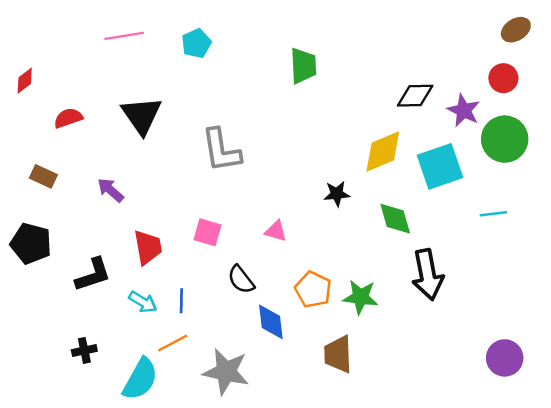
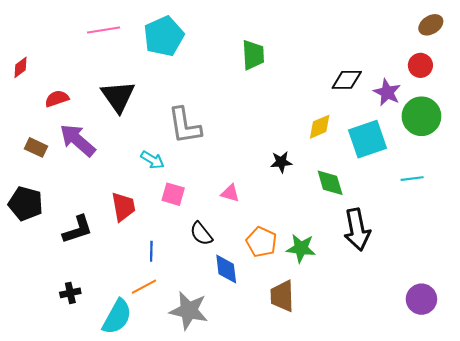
cyan pentagon: (196, 43) -> (164, 36), size x1.6
yellow diamond: (383, 152) -> (320, 127), size x0.7
purple arrow: (110, 190) -> (78, 140), moved, size x1.6
cyan arrow: (143, 302) -> (152, 160), moved

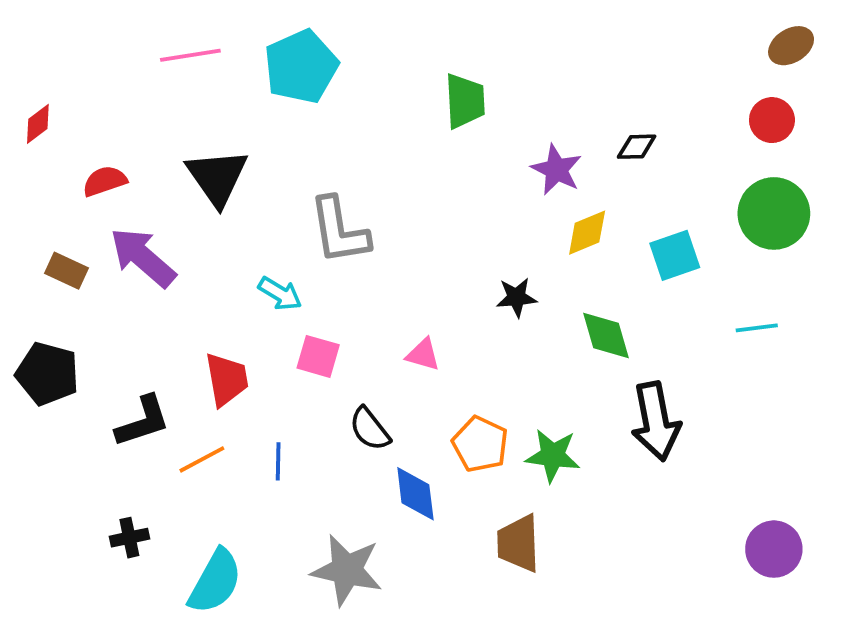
black diamond: (347, 80) -> (637, 147), size x0.7
purple star: (387, 92) -> (557, 170), moved
cyan square: (367, 139) -> (675, 255), size x0.7
orange line: (144, 287) -> (202, 459), moved

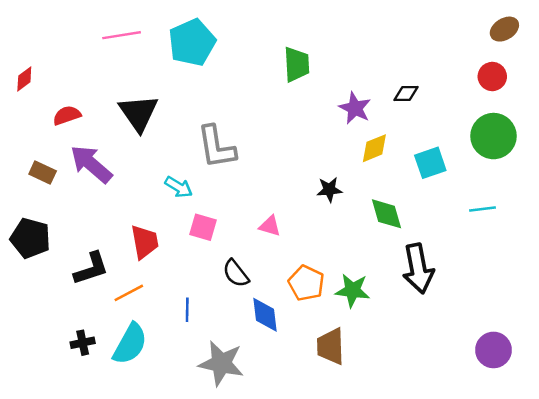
blue line: (278, 461) -> (187, 310), moved
cyan semicircle: (215, 581) -> (130, 344), moved

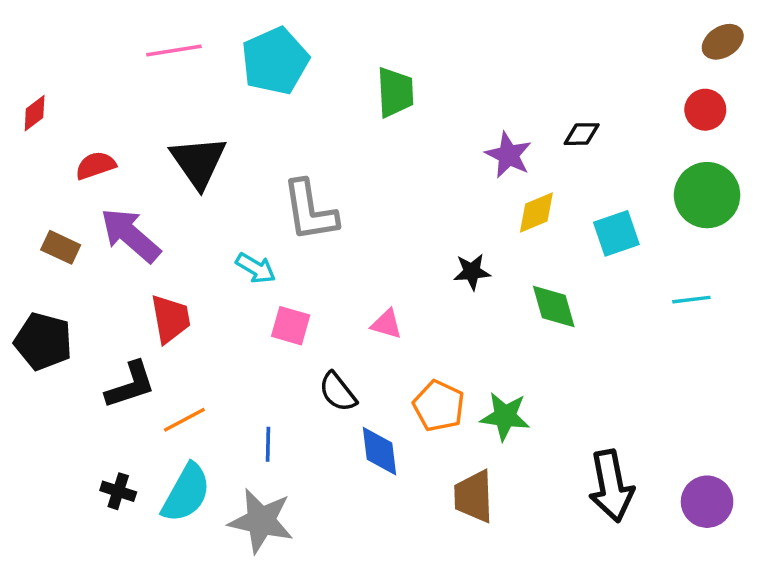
green trapezoid: (297, 64) -> (395, 92), moved
red trapezoid: (145, 242) -> (170, 319), moved
black arrow: (418, 269) -> (611, 486), moved
black cross: (83, 343) -> (118, 491), turned 30
gray star: (221, 363) -> (261, 521), moved

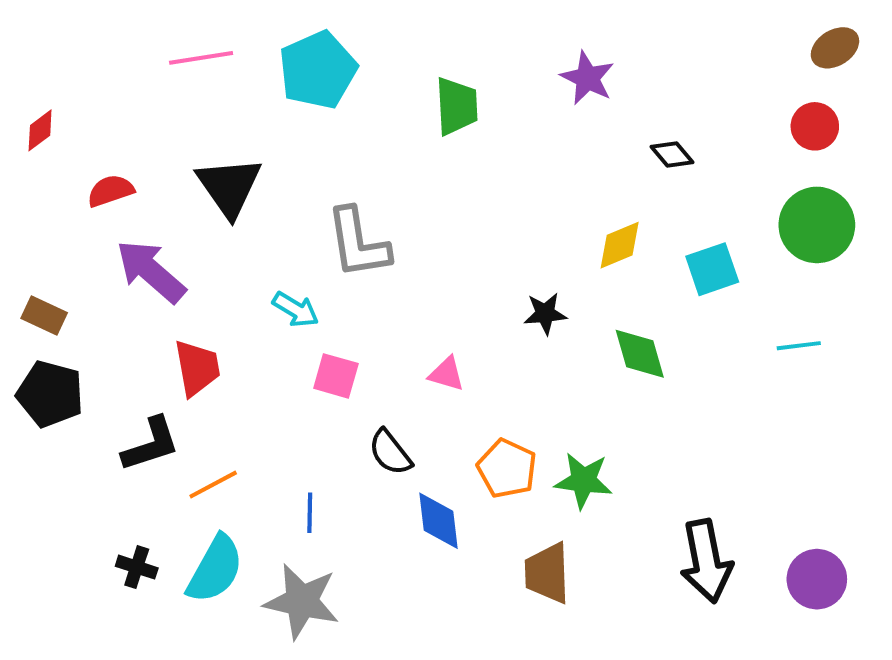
black diamond: (582, 134) -> (672, 155), turned 51
purple star: (508, 155) -> (587, 78), moved
brown rectangle: (61, 247) -> (44, 316), moved

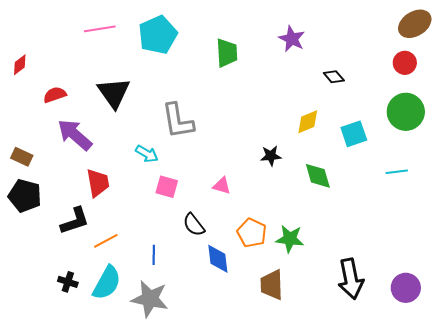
brown ellipse: (835, 48) -> (415, 24), size x1.4

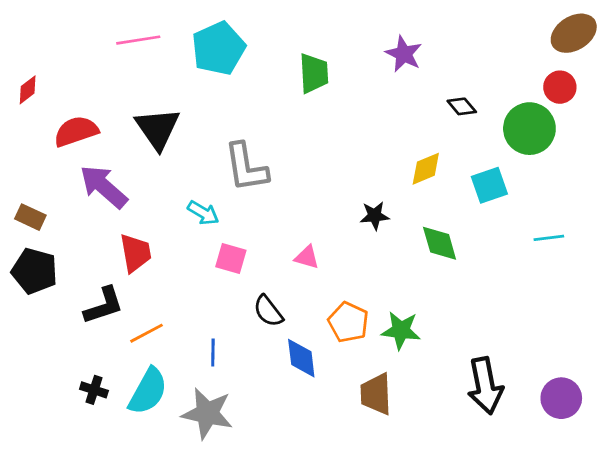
red semicircle: (55, 95) -> (76, 131), size x1.4
green circle: (406, 112) -> (529, 129), moved

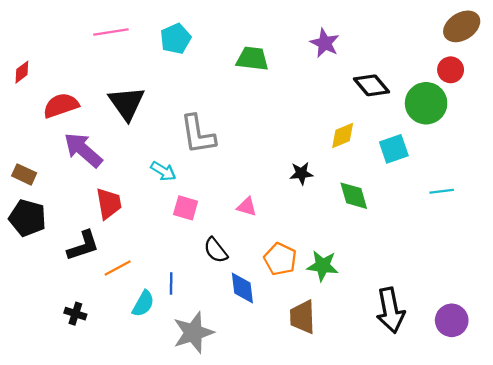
cyan pentagon: (218, 48) -> (176, 39), size x0.7
green trapezoid: (314, 73) -> (252, 59), turned -80
black diamond: (462, 106) -> (372, 85), size x1.5
cyan semicircle: (148, 391) -> (143, 304), moved, size x0.7
gray star: (207, 413) -> (193, 333), moved, turned -30

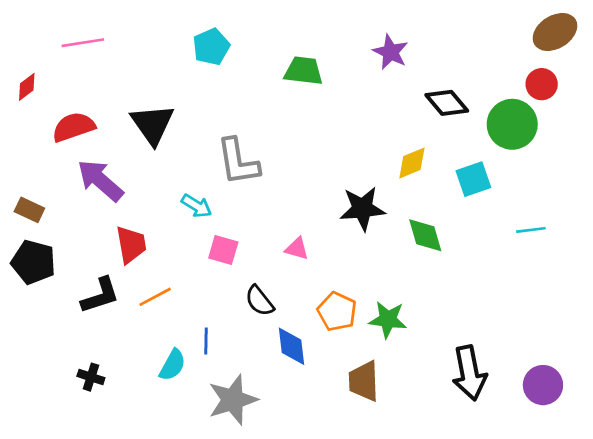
pink line: (111, 32) -> (83, 43), moved
black star: (301, 173) -> (362, 209), size x1.6
orange line: (118, 268) -> (155, 297), moved

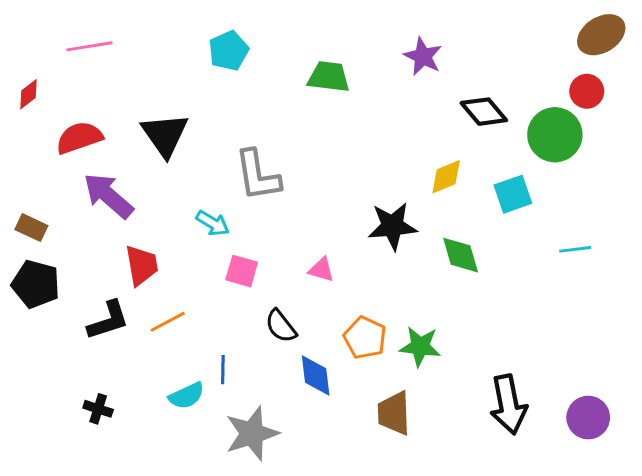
cyan semicircle: (172, 365) -> (187, 396), turned 36

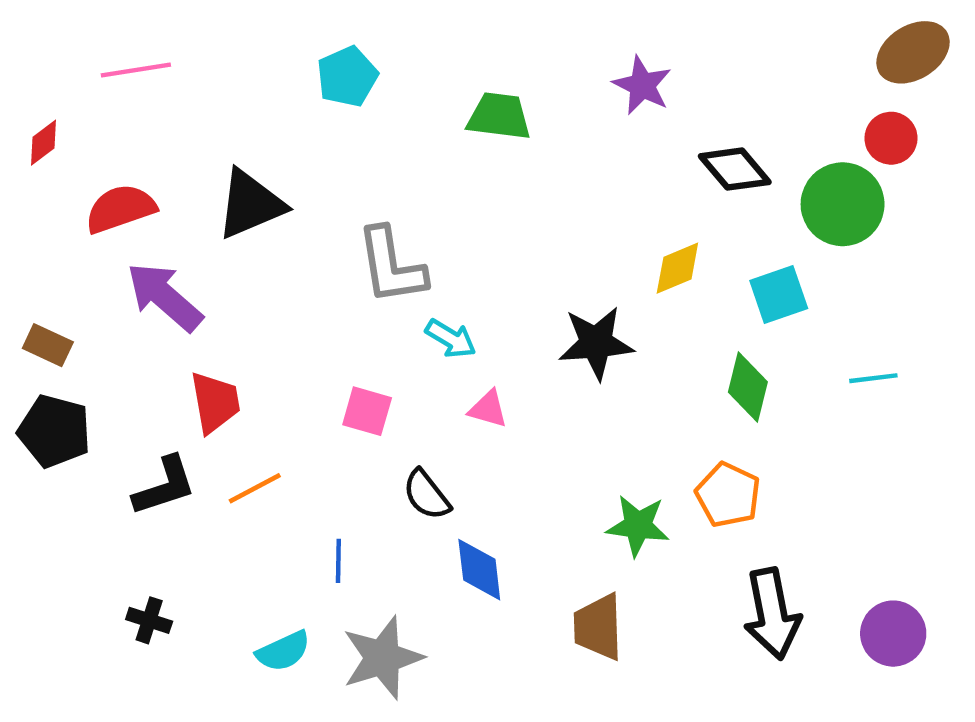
black triangle: (165, 135) -> (250, 204), turned 42
cyan arrow: (213, 223) -> (451, 339), moved
green diamond: (461, 255) -> (748, 387), moved, turned 30
orange pentagon: (365, 338) -> (728, 495), moved
cyan semicircle: (187, 396) -> (283, 651), moved

